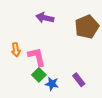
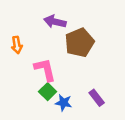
brown pentagon: (87, 27) -> (79, 43), moved
orange arrow: (16, 50) -> (17, 45), moved

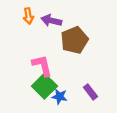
orange arrow: (17, 45) -> (28, 16), moved
green square: (48, 92) -> (44, 86), size x1.5

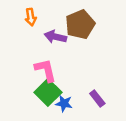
purple arrow: (51, 21) -> (55, 37), moved
brown pentagon: (74, 40) -> (80, 24), moved

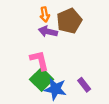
orange arrow: (31, 17) -> (45, 15), moved
blue star: (64, 103) -> (55, 89), size x1.5

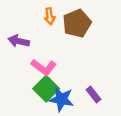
purple arrow: (48, 32) -> (19, 41), moved
pink L-shape: (39, 60) -> (44, 67), turned 140

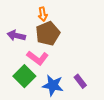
brown pentagon: (77, 23) -> (48, 34), moved
green square: (46, 89) -> (24, 76), moved

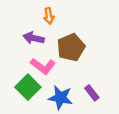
brown pentagon: (48, 34) -> (71, 47), moved
purple arrow: (16, 36) -> (34, 38), moved

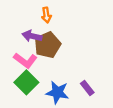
brown pentagon: (71, 47) -> (47, 45), moved
pink L-shape: (43, 66) -> (25, 60), moved

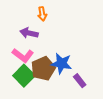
brown pentagon: (47, 45) -> (43, 69), moved
blue star: (57, 92) -> (61, 63), moved

